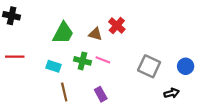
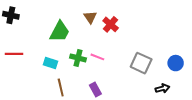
brown triangle: (95, 34) -> (90, 17), moved, turned 40

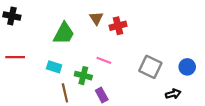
red cross: (111, 24) -> (118, 26), turned 35
green cross: (78, 58) -> (83, 76), moved

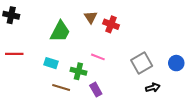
red cross: (118, 26) -> (111, 24), turned 35
gray square: (150, 67) -> (142, 63), turned 35
brown line: (65, 93) -> (61, 88), turned -60
black arrow: (173, 94) -> (153, 88), moved

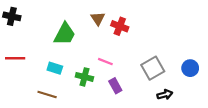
brown line: (61, 88) -> (47, 95), moved
purple rectangle: (96, 90) -> (115, 86), moved

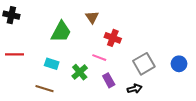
red cross: (120, 26) -> (113, 38), moved
green cross: (84, 77) -> (80, 72), turned 35
black arrow: (165, 95) -> (135, 89), moved

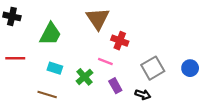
brown triangle: (92, 17) -> (98, 19), size x1.6
green trapezoid: (61, 32) -> (50, 34), moved
black arrow: (135, 89) -> (143, 95), turned 32

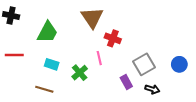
pink line: (105, 62) -> (99, 58), turned 56
purple rectangle: (115, 86) -> (126, 82), moved
black arrow: (143, 95) -> (152, 89), moved

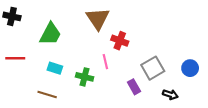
green cross: (80, 73) -> (85, 77), turned -35
black arrow: (152, 89) -> (170, 95), moved

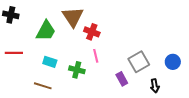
brown triangle: (98, 19) -> (73, 17), moved
red cross: (120, 41) -> (92, 32), moved
black arrow: (170, 95) -> (155, 86), turned 64

